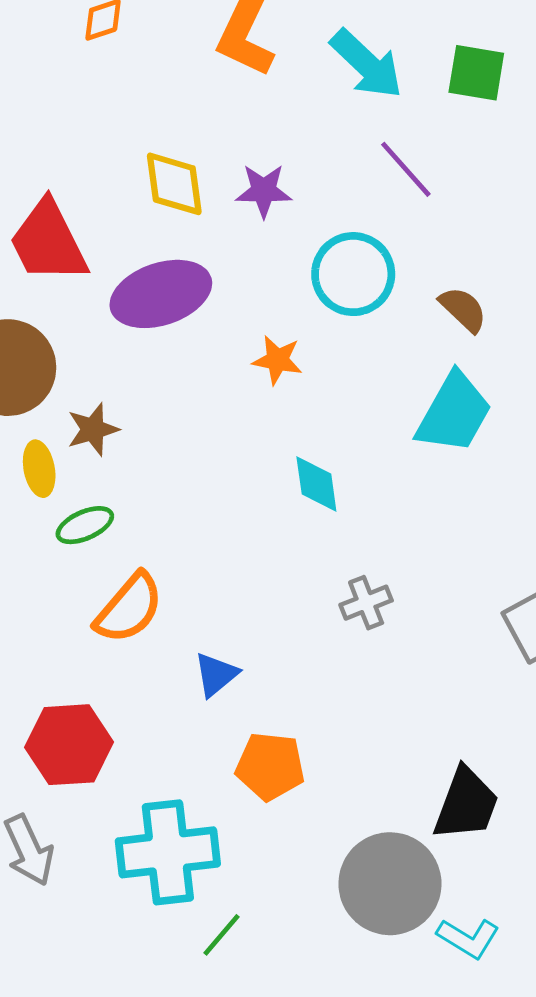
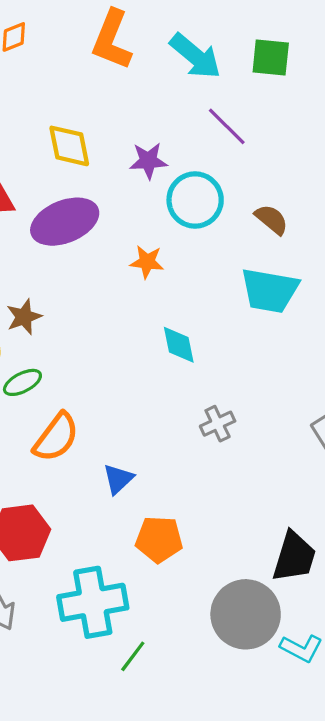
purple star: (264, 191) -> (148, 161), moved
cyan trapezoid: (454, 413) -> (270, 291), turned 74

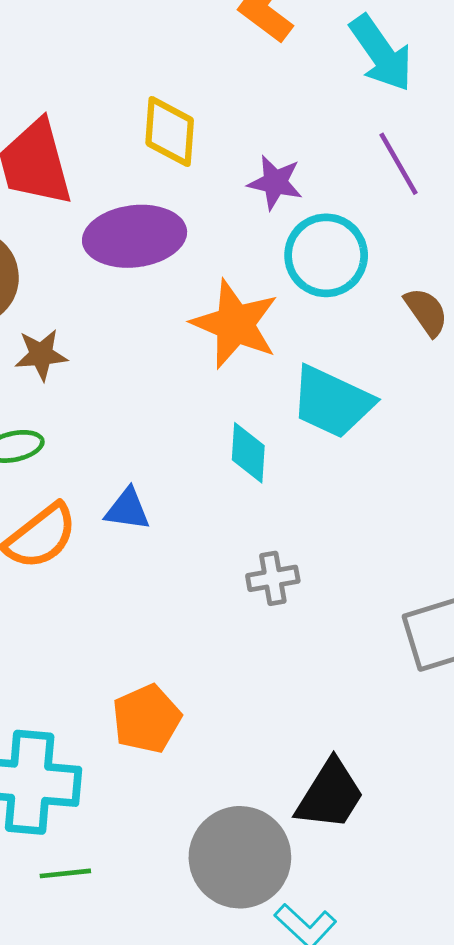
orange star: (147, 262) -> (235, 324), size x1.8
cyan trapezoid: (270, 291) -> (332, 402), moved
blue triangle: (118, 479) -> (127, 509), moved, turned 36
orange pentagon: (159, 539) -> (147, 719), turned 30
green line: (133, 656) -> (65, 873), turned 32

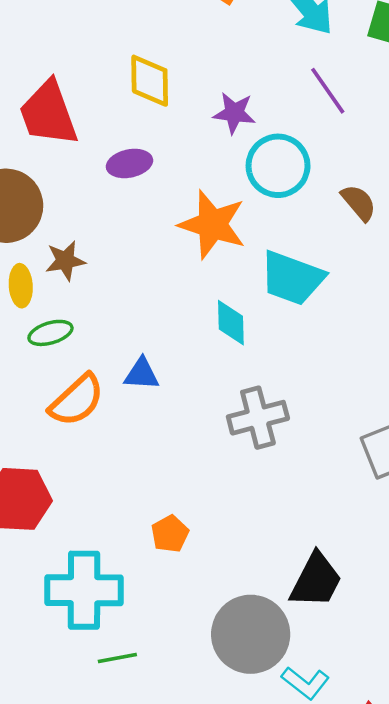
purple ellipse: (135, 236) -> (129, 163), size x0.6
gray cross: (273, 578) -> (258, 418), size x1.5
orange pentagon: (147, 719) -> (170, 534), size x0.7

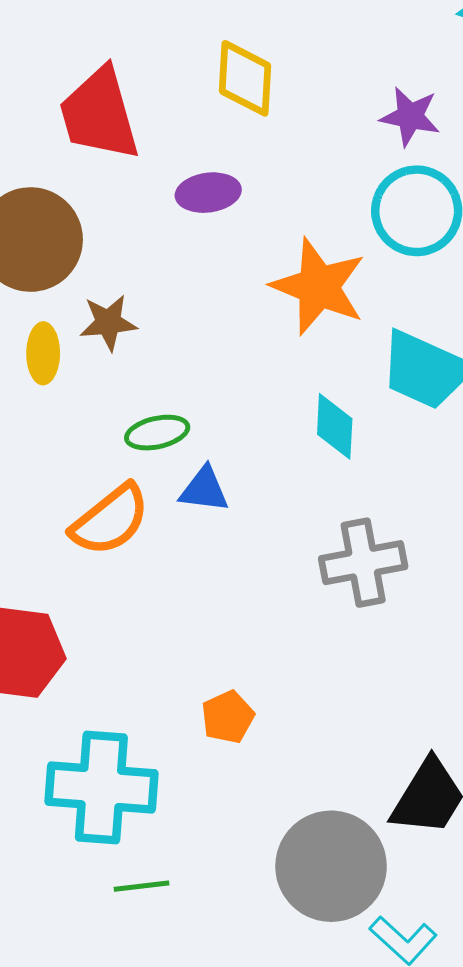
purple star: (234, 113) -> (410, 116), moved
green ellipse: (50, 333) -> (157, 433), moved

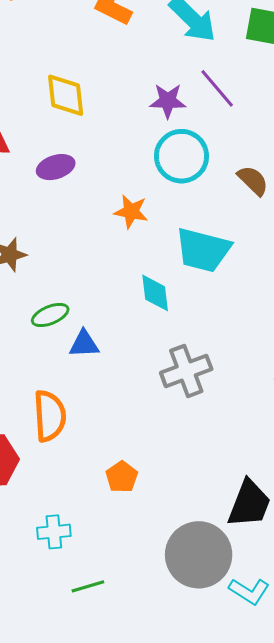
orange star: (319, 287) -> (131, 211), size x0.6
orange semicircle: (110, 520) -> (50, 416), moved, turned -45
cyan cross: (101, 788) -> (54, 532), size x0.5

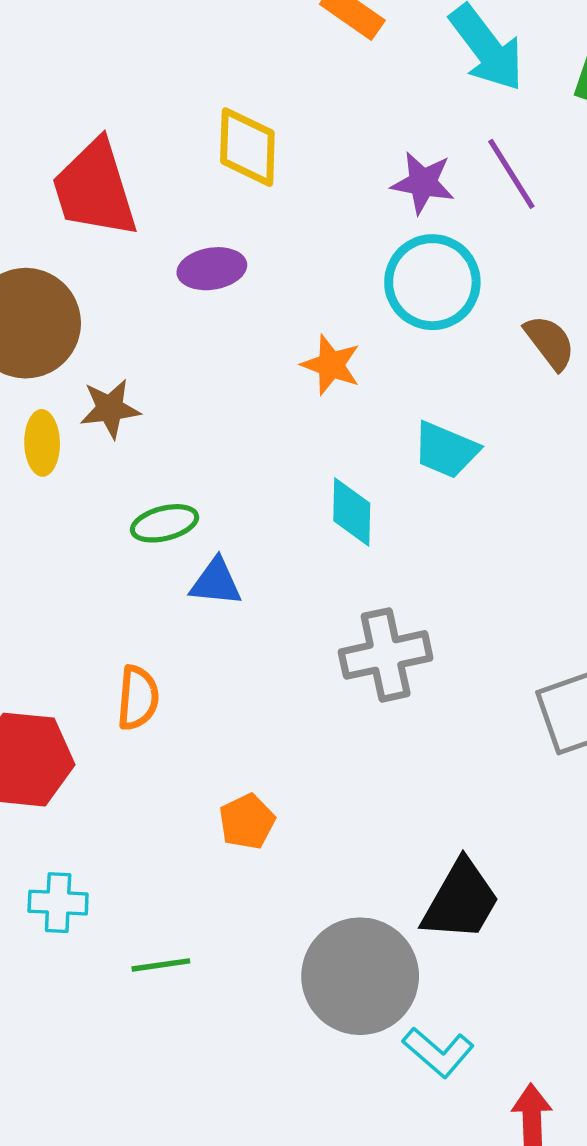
cyan trapezoid: (203, 250) -> (446, 450), size x0.7
orange semicircle: (50, 416) -> (138, 698), size x0.7
cyan cross: (54, 532) -> (58, 903), moved
green line: (88, 586) -> (161, 965), moved

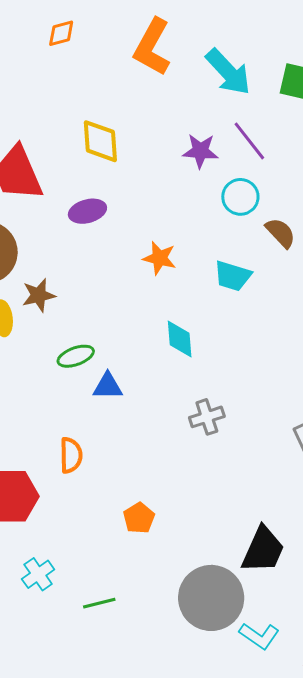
cyan circle: (432, 282) -> (240, 197), moved, size x0.7
cyan trapezoid: (446, 450) -> (233, 276), moved
gray cross: (386, 655) -> (207, 417), size x0.7
cyan cross: (58, 903) -> (38, 574), turned -32

